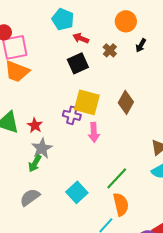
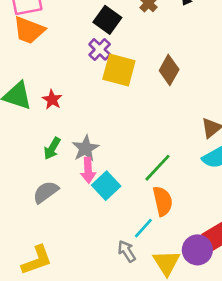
black square: (78, 63) -> (107, 20), turned -30
purple cross: (72, 115) -> (100, 49), moved, turned 30
pink arrow: (94, 132) -> (88, 170), moved
gray star: (42, 148) -> (86, 148), moved

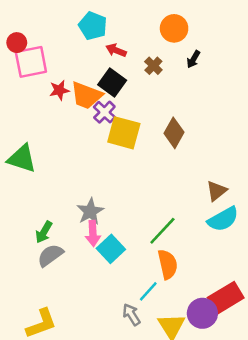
orange trapezoid: (29, 30) -> (86, 95), moved
red star: (52, 100) -> (59, 90), moved, turned 30
green arrow: (52, 148) -> (44, 232), moved

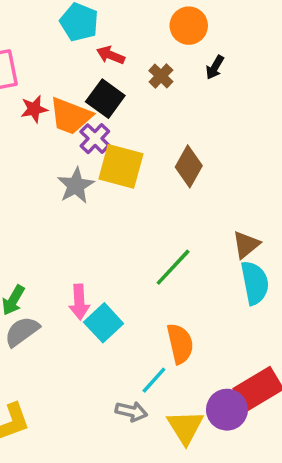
gray star: (90, 211) -> (76, 186), moved
cyan semicircle: (223, 219) -> (255, 283), turned -72
green line: (162, 231) -> (173, 267), moved
gray arrow: (132, 315) -> (131, 411), turned 135

